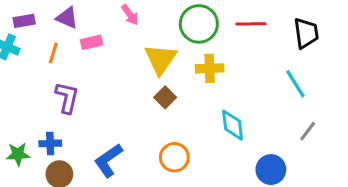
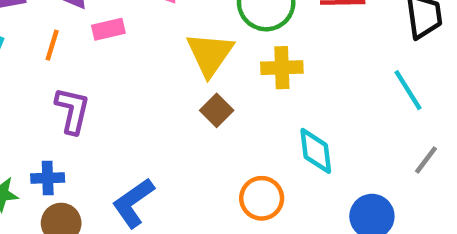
orange circle: (174, 157) -> (262, 198), moved

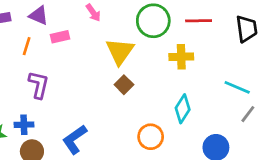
yellow cross: (282, 68) -> (181, 57), moved
cyan line: (408, 90) -> (237, 87), moved, turned -35
cyan diamond: (316, 151) -> (183, 109), turned 40

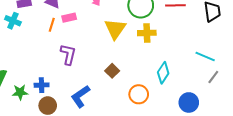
orange line: (27, 46) -> (52, 25), moved
yellow cross: (181, 57) -> (147, 33), moved
purple L-shape: (39, 85) -> (68, 54), moved
brown square: (124, 85) -> (112, 71), moved

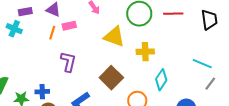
yellow triangle: (115, 29) -> (114, 37), turned -45
yellow cross: (147, 33) -> (145, 52), moved
brown square: (112, 71) -> (111, 78), size x1.6

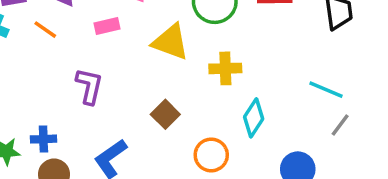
pink rectangle: (69, 26) -> (107, 26), moved
orange line: (52, 33) -> (45, 30), moved, turned -72
brown square: (111, 78) -> (165, 114), size x0.7

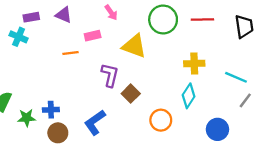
orange line: (45, 30) -> (71, 53), moved, turned -42
yellow cross: (225, 68) -> (194, 63), moved
purple L-shape: (89, 86) -> (110, 75), moved

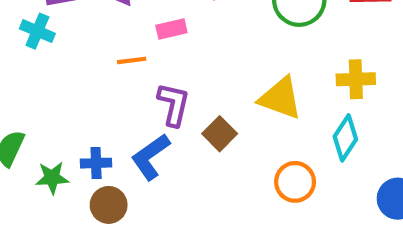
yellow triangle: (134, 46) -> (280, 98), moved
purple L-shape: (110, 75) -> (174, 104), moved
brown square: (131, 94) -> (220, 134), moved
blue L-shape: (95, 122) -> (151, 157), moved

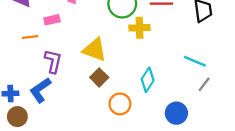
yellow cross: (356, 79) -> (140, 28), moved
yellow triangle: (280, 98) -> (95, 50), moved
brown square: (220, 134) -> (99, 77), moved

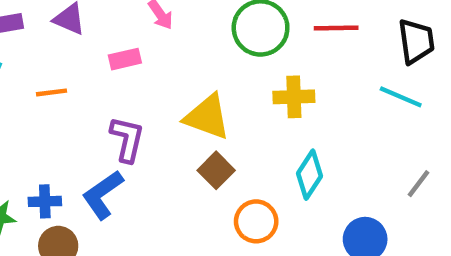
yellow cross: (140, 28) -> (294, 97), moved
orange line: (30, 37) -> (52, 92), moved
cyan line: (195, 61) -> (401, 97), moved

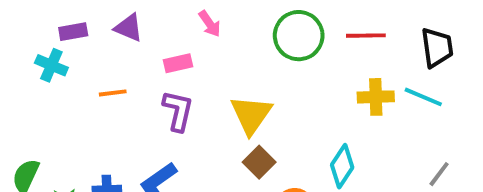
yellow cross: (294, 97) -> (376, 97), moved
yellow triangle: (207, 117) -> (251, 115), turned 45
purple L-shape: (127, 139) -> (178, 111), moved

